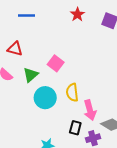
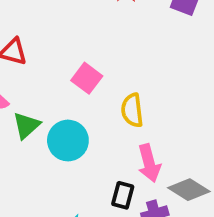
green triangle: (31, 75) -> (26, 125), moved
yellow semicircle: (72, 92) -> (132, 110), moved

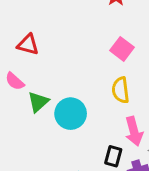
pink square: (87, 78) -> (122, 49), moved

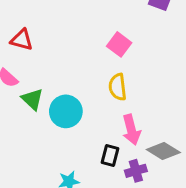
green triangle: (38, 102) -> (32, 99), turned -35

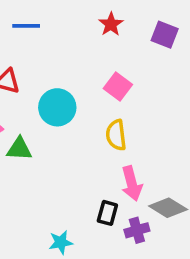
green triangle: (32, 99) -> (19, 149), turned -40
cyan circle: (66, 111) -> (57, 107), moved

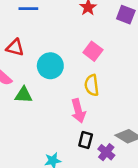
pink arrow: (132, 184) -> (78, 111), moved
purple cross: (137, 230) -> (106, 152), turned -35

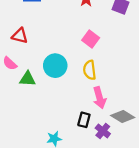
cyan circle: (50, 66) -> (55, 66), moved
pink arrow: (78, 111) -> (99, 98), moved

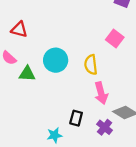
pink square: (91, 39) -> (115, 39), moved
black rectangle: (84, 120) -> (76, 118), moved

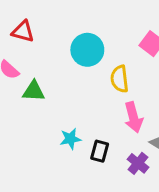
cyan circle: (56, 60) -> (87, 50), moved
cyan star: (54, 135) -> (70, 139), moved

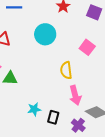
cyan circle: (87, 50) -> (45, 34), moved

